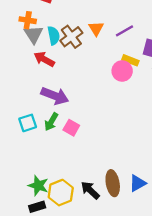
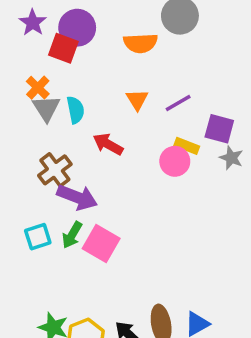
orange cross: (28, 20) -> (38, 88), turned 35
brown cross: (71, 37) -> (55, 170), moved
red arrow: (44, 59) -> (108, 144), moved
pink square: (71, 128) -> (101, 243), size x1.5

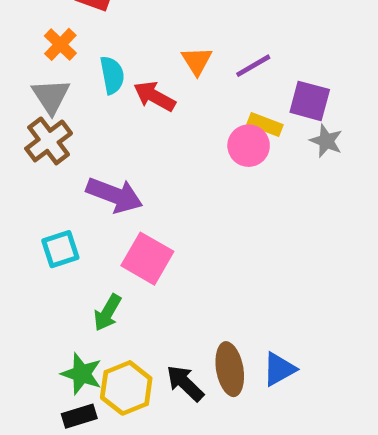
gray triangle: (46, 108) -> (51, 96), moved
red arrow: (108, 144) -> (154, 96), moved
brown cross: (55, 170) -> (49, 141), moved
green arrow: (72, 235) -> (107, 313), moved

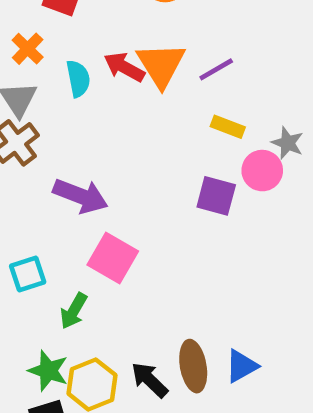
orange triangle: (197, 61) -> (161, 65), size x1.6
red arrow: (154, 96) -> (124, 67), moved
purple square: (310, 101) -> (216, 196), moved
pink circle: (249, 146) -> (262, 171), moved
cyan square: (60, 249) -> (28, 274), moved

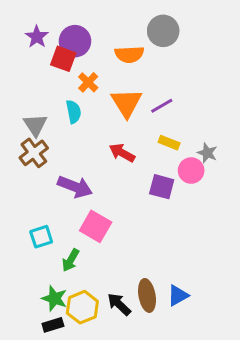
orange cross: (28, 49) -> (88, 82), moved
red arrow: (124, 67) -> (122, 153), moved

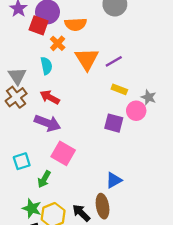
orange semicircle: (129, 54) -> (76, 24), moved
red arrow: (122, 153) -> (50, 97), moved
blue triangle: (178, 295) -> (114, 180), moved

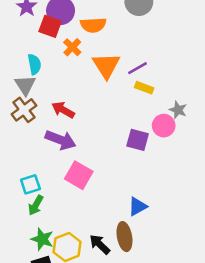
cyan semicircle: (46, 66) -> (34, 64), moved
yellow rectangle: (119, 89) -> (144, 88), moved
green arrow: (44, 179) -> (36, 205), moved

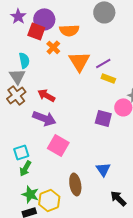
blue triangle: (138, 207) -> (103, 169), turned -35
brown ellipse: (124, 237) -> (75, 184), moved
black arrow: (100, 244) -> (118, 198), moved

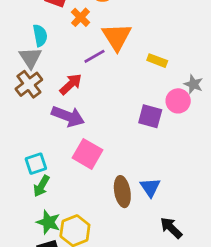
purple line: (103, 63) -> (94, 56), moved
red arrow: (46, 95) -> (71, 84), turned 108
brown ellipse: (75, 184) -> (122, 192), moved

